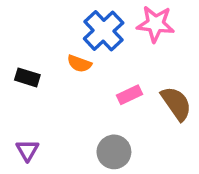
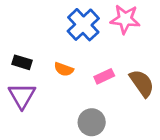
orange semicircle: (79, 64) -> (64, 69), moved
purple triangle: (27, 150) -> (22, 96), moved, size x1.5

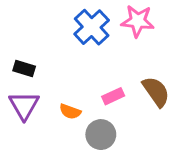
orange semicircle: (64, 69) -> (70, 112), moved
pink rectangle: (104, 76) -> (113, 96), moved

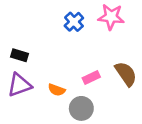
blue cross: (92, 27) -> (74, 22), size x0.7
purple triangle: (24, 105) -> (19, 85), turned 40

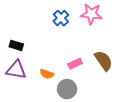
purple triangle: (19, 85) -> (16, 70), turned 30

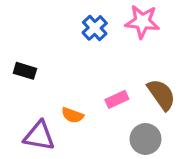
purple triangle: (16, 70) -> (39, 136), moved
gray circle: (67, 89) -> (145, 139), moved

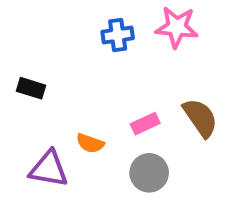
blue cross: (95, 28) -> (118, 35), turned 35
gray circle: (145, 139) -> (149, 173), moved

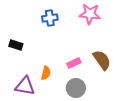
blue cross: (118, 35) -> (50, 18), moved
orange semicircle: (90, 143) -> (46, 73), turned -96

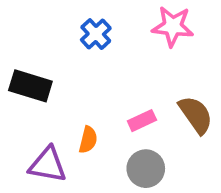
blue cross: (50, 18) -> (96, 34), turned -35
black rectangle: (16, 45) -> (30, 86), size x1.5

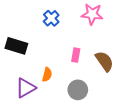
pink rectangle: (142, 121) -> (76, 55), moved, turned -56
purple triangle: (48, 165) -> (26, 88), turned -40

